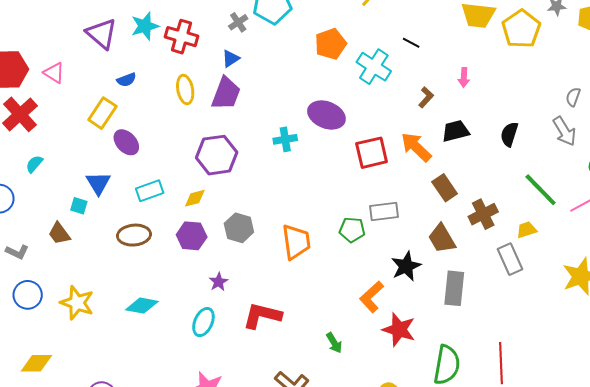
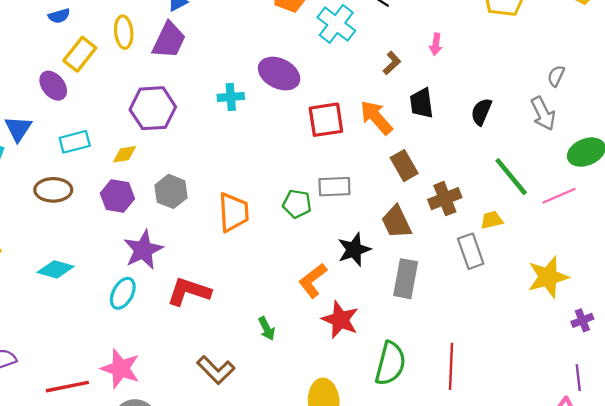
yellow rectangle: (102, 113) -> (80, 54), moved
black trapezoid: (455, 131) -> (422, 103), turned -88
purple star: (219, 282) -> (143, 250), size x1.8

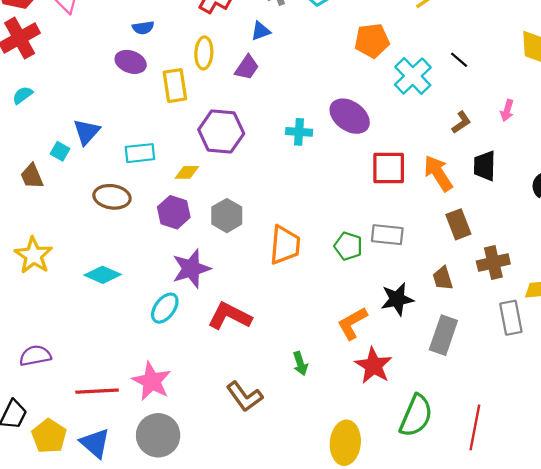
purple trapezoid: (169, 40) -> (247, 67), size x0.7
yellow rectangle: (80, 54) -> (175, 86), moved, turned -56
purple ellipse: (53, 86) -> (131, 62), moved, turned -40
brown trapezoid: (397, 222) -> (443, 278), size x0.7

